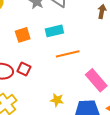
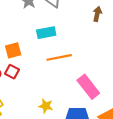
orange square: (23, 35) -> (13, 50), moved

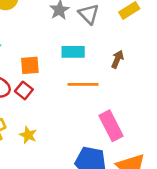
brown arrow: (97, 14) -> (117, 59), moved
yellow star: (46, 106) -> (28, 135), moved

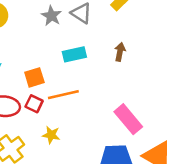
orange line: (83, 84) -> (63, 95), moved
yellow star: (28, 135) -> (51, 135), moved

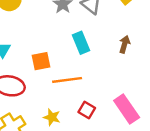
cyan rectangle: (74, 54) -> (81, 43), turned 75
red square: (34, 104) -> (87, 110), moved

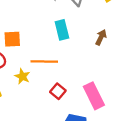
orange square: (41, 61) -> (12, 39), moved
yellow star: (52, 117) -> (22, 76), moved

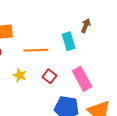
cyan rectangle: (62, 30) -> (69, 41), moved
yellow star: (22, 76) -> (20, 75), moved

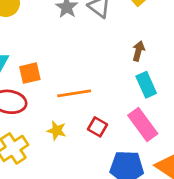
cyan rectangle: (69, 41) -> (146, 85), moved

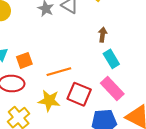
red square: (98, 127) -> (79, 94), size x1.6
yellow star: (57, 131) -> (49, 101), size x1.5

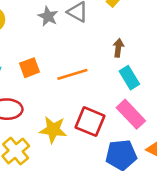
orange square: (24, 60) -> (29, 68), moved
orange line: (59, 72) -> (72, 74), moved

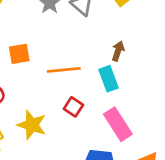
cyan rectangle: (129, 78) -> (108, 79), moved
red square: (90, 122) -> (73, 107), moved, size x0.6

